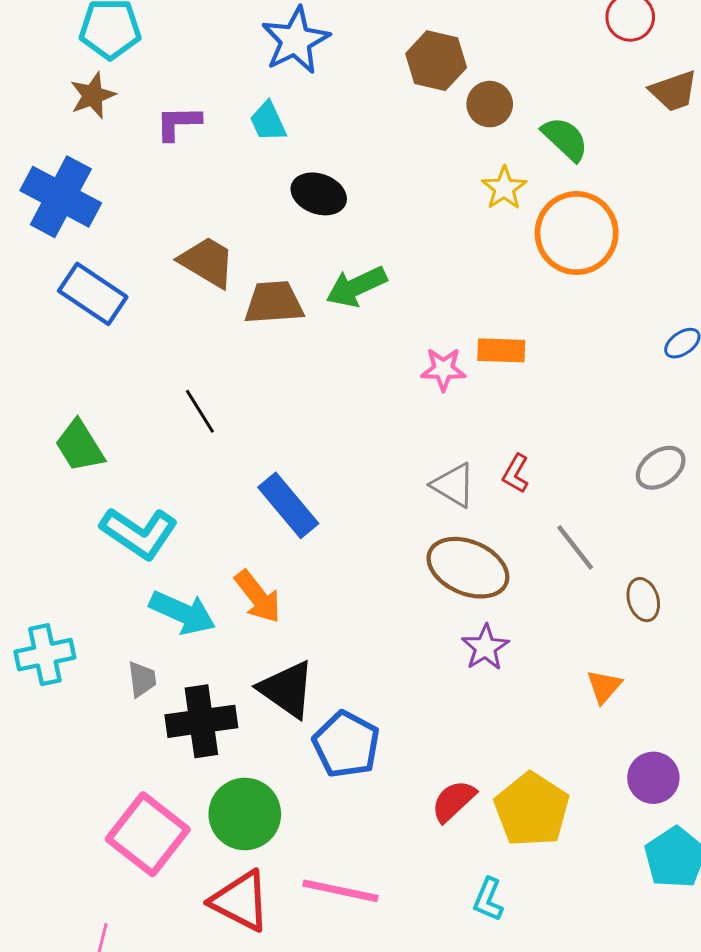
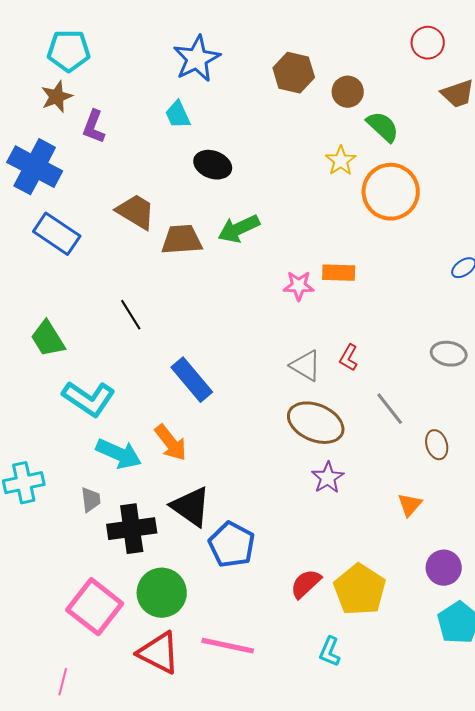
brown circle: (490, 104) -> (348, 92), moved
purple L-shape: (178, 123) -> (94, 127), moved, turned -68
gray ellipse: (661, 468) -> (449, 354), turned 44

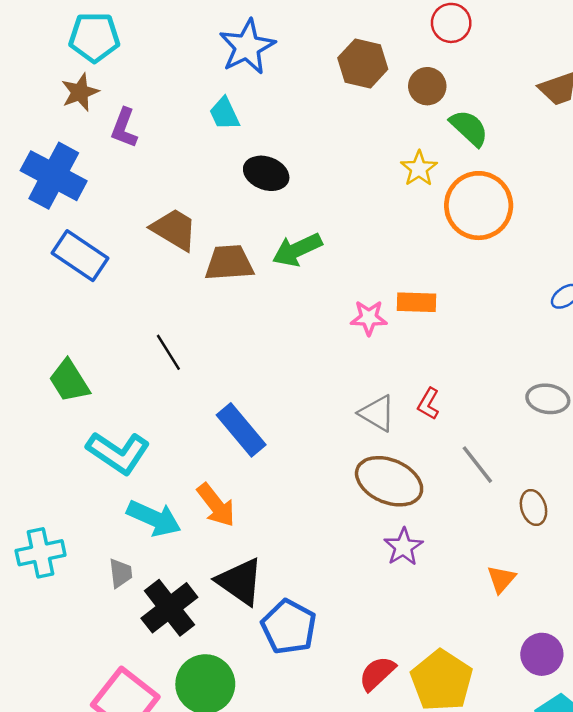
red circle: (428, 43) -> (451, 23), moved
black cross: (132, 529) -> (169, 608), turned -30

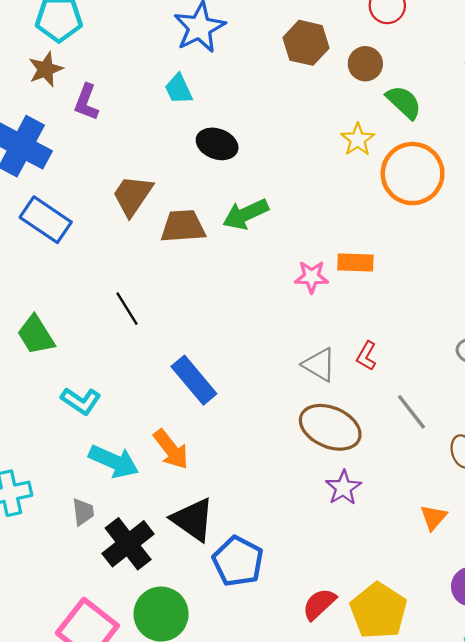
brown trapezoid: (174, 229) -> (132, 196), turned -87
cyan L-shape: (118, 453) -> (81, 401), size x0.7

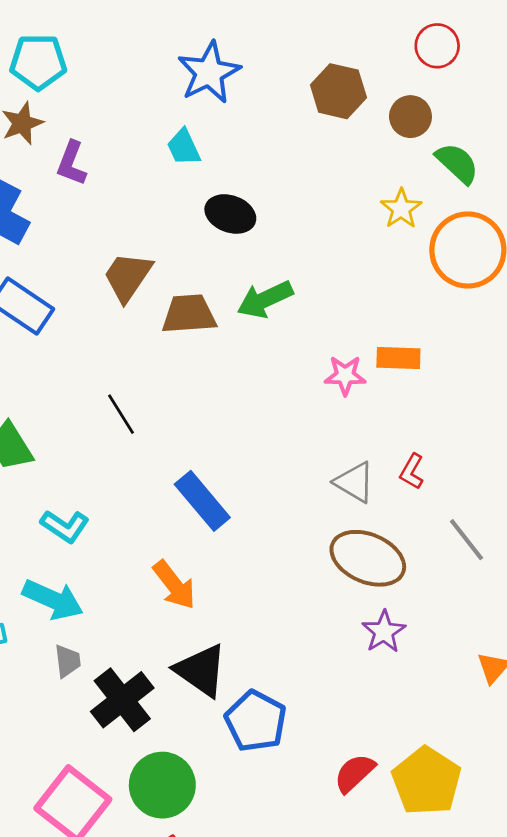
cyan arrow: (114, 461) -> (53, 600), moved

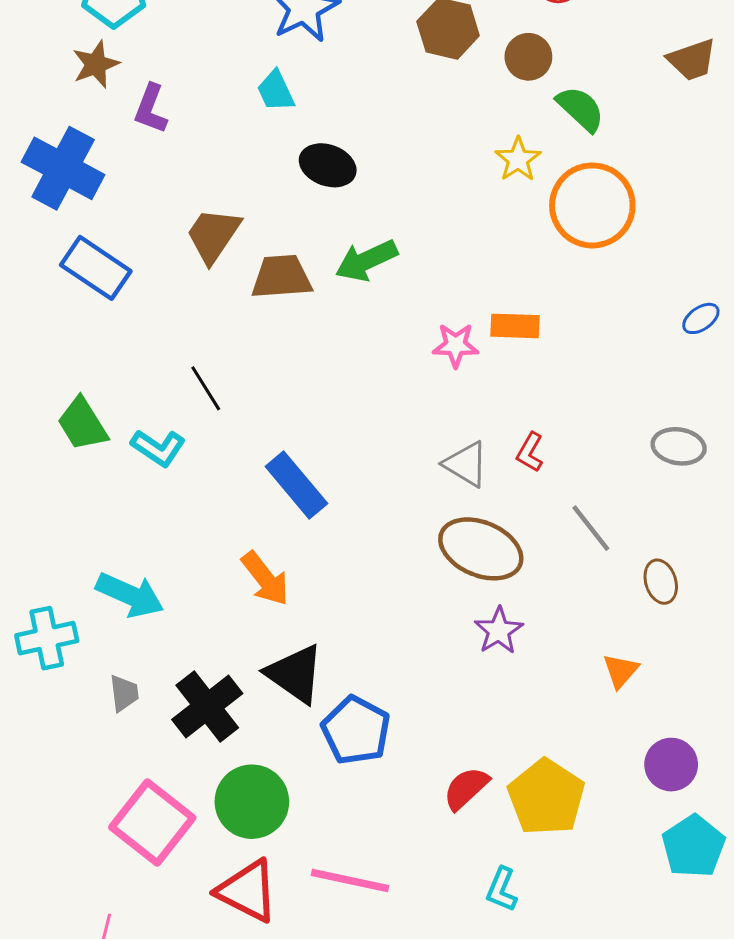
cyan L-shape: (65, 526) -> (158, 448), moved
gray trapezoid: (68, 661) -> (124, 693), moved

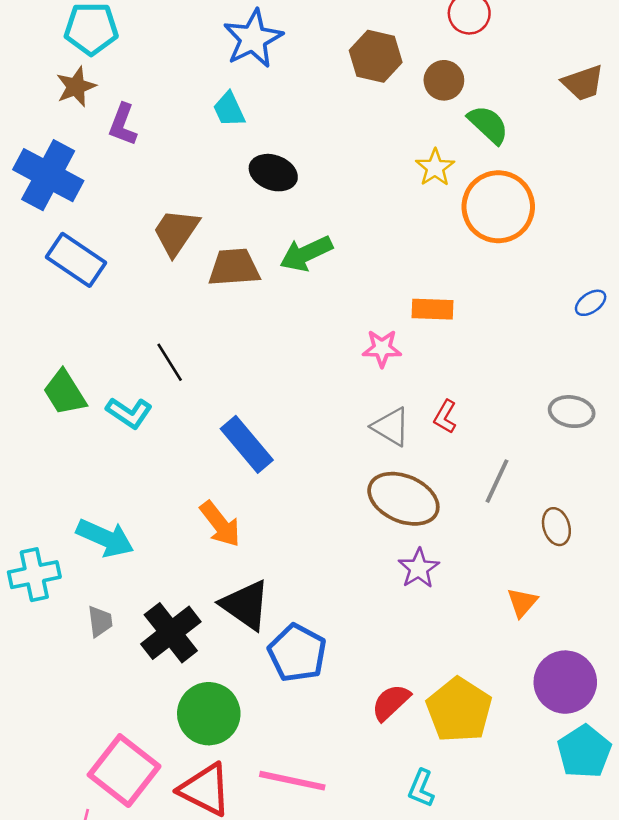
pink star: (456, 345) -> (382, 348), moved
gray line: (591, 528) -> (497, 481), turned 63
purple circle: (671, 765) -> (565, 682), size x1.4
pink square: (152, 822) -> (124, 771), moved

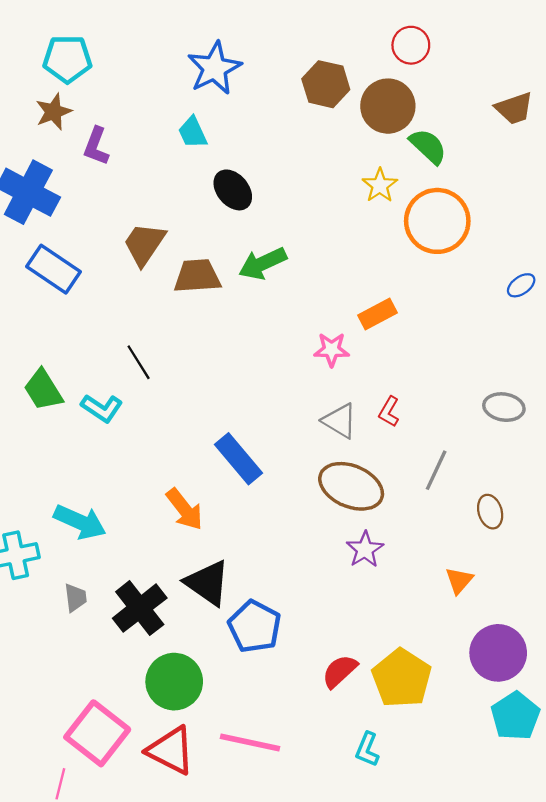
brown circle: (444, 80) -> (388, 106), size x1.5
black ellipse: (273, 173) -> (233, 190), turned 30
blue ellipse: (591, 303) -> (521, 285), moved
orange rectangle: (433, 309) -> (378, 314), turned -30
blue rectangle: (247, 444) -> (239, 459), moved

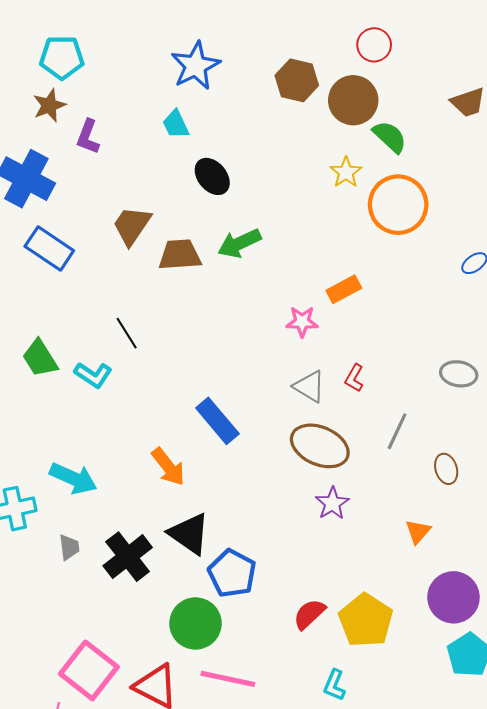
green circle: (174, 682) -> (195, 623), moved

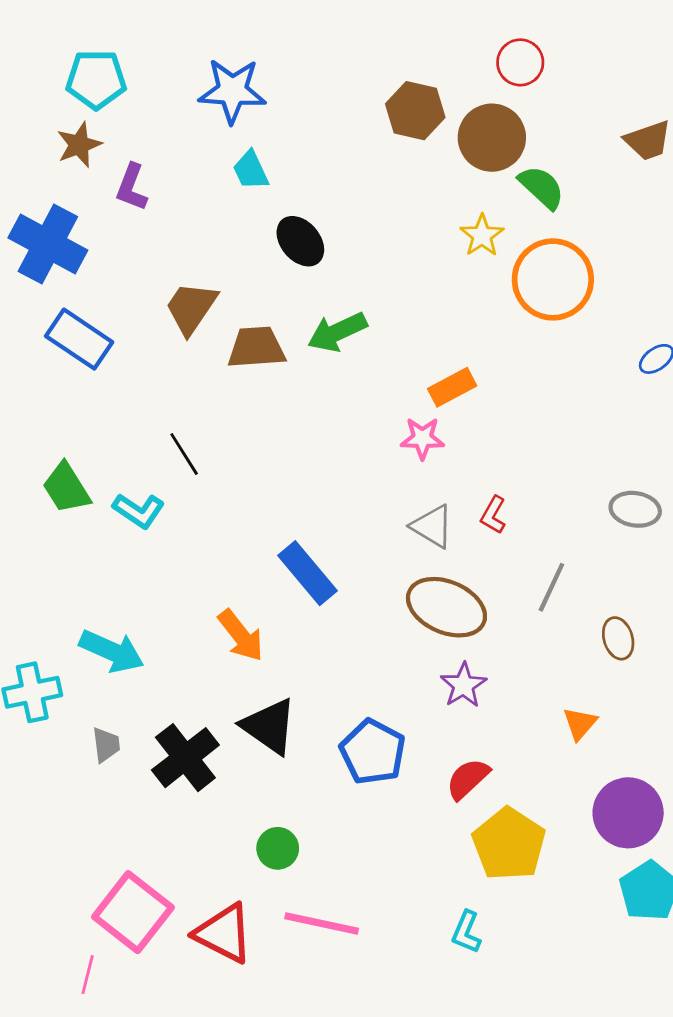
blue star: (195, 66) -> (232, 91), moved, turned 30
orange rectangle: (344, 289) -> (452, 387), moved
blue pentagon: (232, 573) -> (373, 752), moved
red semicircle: (309, 614) -> (468, 779), moved
green circle: (195, 623) -> (278, 848), size x0.6

